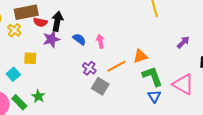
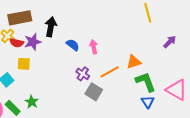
red semicircle: (40, 22) -> (17, 43), moved
purple star: (51, 39) -> (33, 42), moved
purple arrow: (183, 42) -> (170, 42), moved

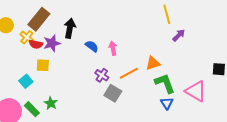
brown rectangle: (20, 18) -> (39, 19), turned -40
purple arrow: (170, 42) -> (179, 35), moved

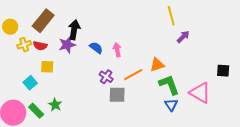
yellow cross: (27, 37) -> (24, 45), moved, turned 32
purple star: (52, 43) -> (67, 45), moved
gray square: (113, 93) -> (117, 95), turned -30

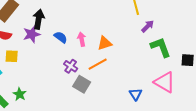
orange triangle: (157, 65) -> (105, 43), moved
green L-shape: (169, 85) -> (161, 47), moved
gray square: (117, 95) -> (82, 84), turned 30

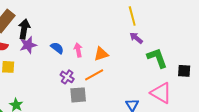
black arrow: (39, 19) -> (24, 29), moved
purple arrow: (148, 26) -> (136, 38), moved, turned -96
gray square: (82, 84) -> (78, 95), turned -36

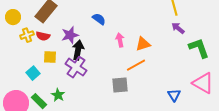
black arrow: (24, 29) -> (78, 50), moved
blue semicircle: (57, 48) -> (99, 19), moved
purple cross: (67, 77) -> (76, 67), moved, size x1.5

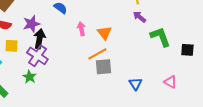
orange triangle: (143, 44) -> (104, 33), turned -49
pink triangle: (203, 83) -> (170, 82), moved, size x0.6
gray square: (120, 85) -> (103, 67), moved
green star: (58, 95) -> (29, 77), moved

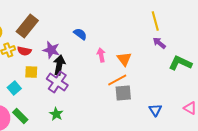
purple star: (31, 24) -> (51, 50), turned 30
green L-shape: (160, 37) -> (180, 63), turned -45
green star: (29, 77) -> (56, 114), moved

